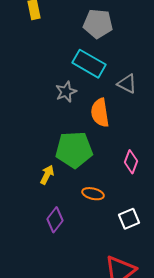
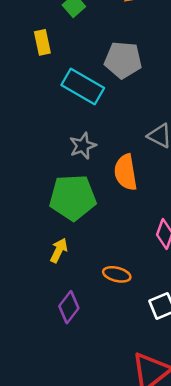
cyan rectangle: (89, 64) -> (83, 86), moved
green pentagon: (74, 150) -> (73, 197), moved

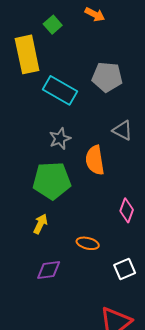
yellow rectangle: (42, 42) -> (27, 54), size x1.8
gray pentagon: (123, 60) -> (107, 77), moved
purple diamond: (69, 307) -> (49, 270), turned 45

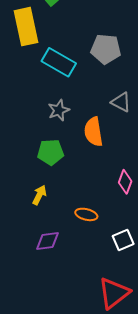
green pentagon: (52, 181) -> (51, 152), size x0.7

